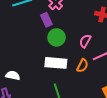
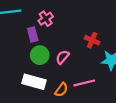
pink semicircle: (85, 41) -> (62, 57), moved

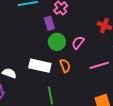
white rectangle: (34, 82) -> (40, 66), moved
orange semicircle: (61, 90) -> (65, 66), moved, turned -56

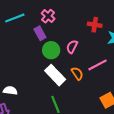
white rectangle: (40, 66) -> (55, 75), moved, turned 45
orange semicircle: (65, 66) -> (77, 73), moved

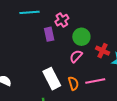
red cross: (95, 25) -> (103, 51), moved
green circle: (51, 50) -> (81, 37), moved

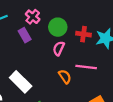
white rectangle: (52, 79) -> (21, 82), moved
pink line: (95, 81) -> (86, 67), turned 36

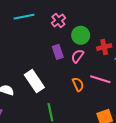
red cross: (83, 34) -> (104, 47), turned -32
purple rectangle: (25, 35) -> (58, 52), moved

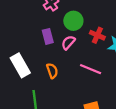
red cross: (104, 47) -> (97, 35), turned 32
orange semicircle: (78, 84) -> (52, 71), moved

